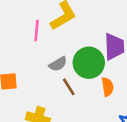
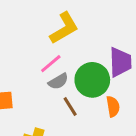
pink line: (37, 31) -> (51, 64), moved, turned 45

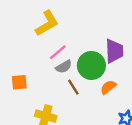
yellow L-shape: (64, 28) -> (47, 23), moved
orange semicircle: (113, 107) -> (108, 87), turned -119

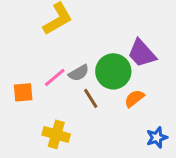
purple trapezoid: (114, 51) -> (142, 53), turned 140
pink line: (58, 52) -> (55, 77), moved

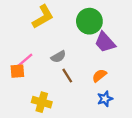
green circle: (113, 71) -> (89, 21), moved
pink line: (55, 77) -> (25, 60), moved
blue star: (157, 137) -> (105, 99), moved

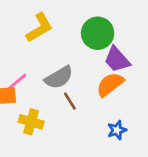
gray semicircle: (58, 57) -> (59, 78), size x1.5
orange semicircle: (99, 76) -> (110, 84), moved, size x1.5
yellow cross: (42, 102) -> (31, 122), moved

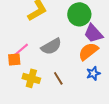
brown line: (70, 101) -> (58, 78), moved
blue star: (117, 130) -> (93, 73), moved

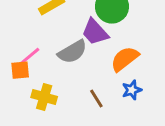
purple trapezoid: (93, 33) -> (95, 32), moved
brown line: (58, 78) -> (96, 98), moved

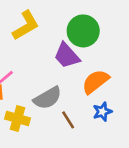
gray semicircle: (72, 52) -> (48, 98), moved

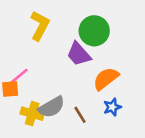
yellow L-shape: (26, 25) -> (40, 26), turned -32
gray semicircle: (48, 98) -> (52, 107), moved

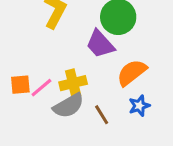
pink line: (19, 76) -> (41, 88), moved
yellow cross: (32, 114) -> (73, 83), moved, turned -30

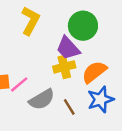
yellow cross: (73, 83) -> (64, 67), moved
blue star: (139, 106) -> (101, 99), size x1.5

